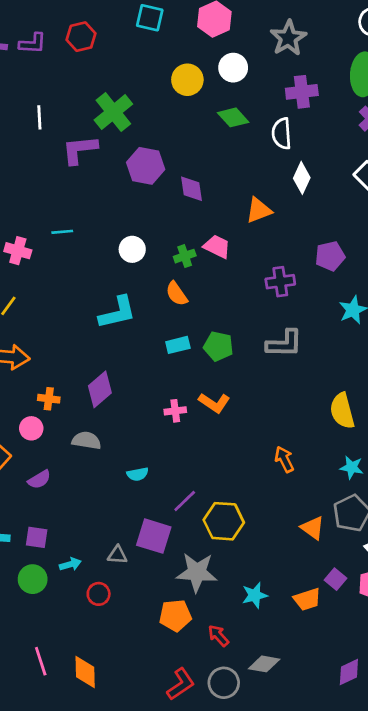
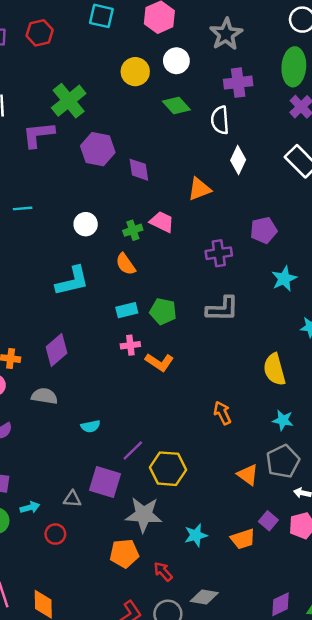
pink cross: (175, 411) -> (130, 345), moved

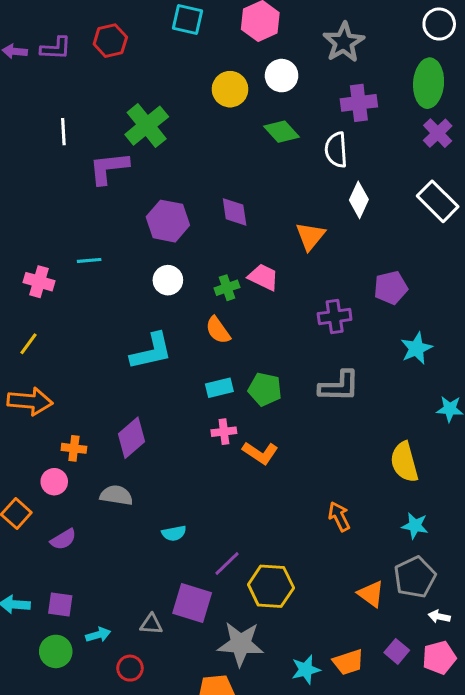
purple hexagon: (98, 149) -> (168, 221), moved
orange triangle: (199, 189) -> (310, 236), turned -30
orange trapezoid: (243, 539) -> (348, 662), moved

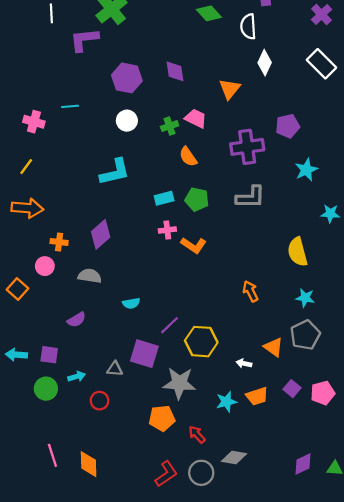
purple cross: (335, 317) -> (247, 147), size x1.4
orange semicircle: (218, 330) -> (188, 157), moved
purple semicircle: (63, 539) -> (77, 320), moved
white arrow: (439, 617) -> (244, 363), moved

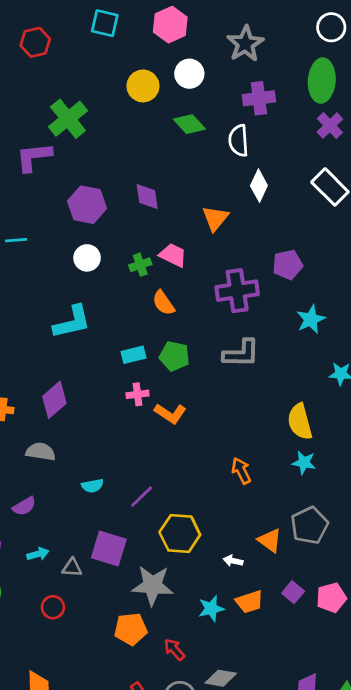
cyan star: (305, 298) -> (304, 463), moved
purple line: (170, 325) -> (142, 497), moved
cyan arrow: (77, 377) -> (38, 554), moved

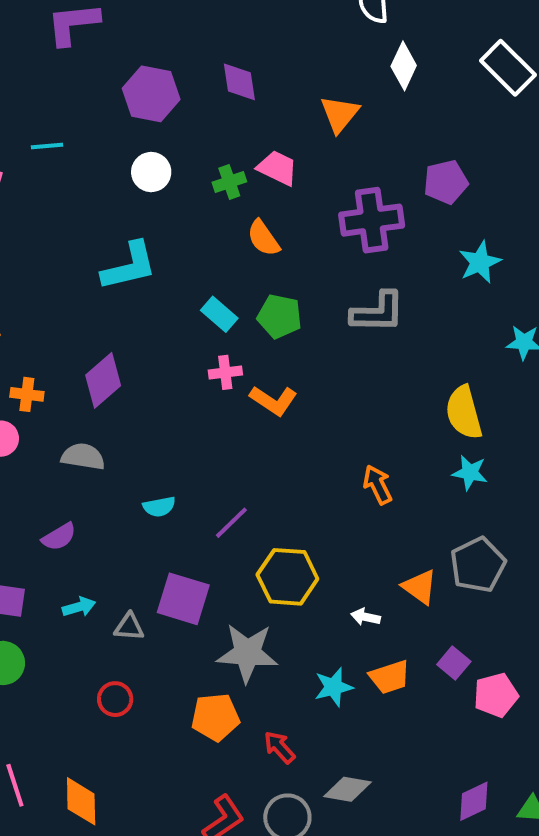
cyan rectangle: (133, 355) -> (219, 314), turned 55
pink pentagon: (331, 598) -> (496, 695), moved
red circle: (53, 607) -> (115, 699), moved

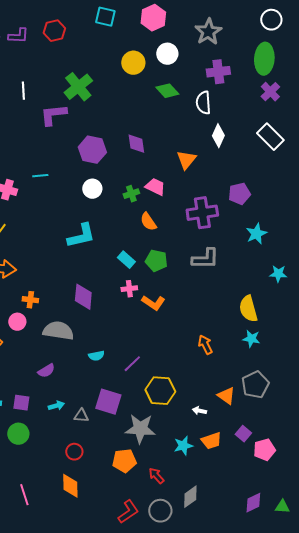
purple diamond: (103, 380) -> (83, 297), moved, turned -44
gray semicircle: (83, 457) -> (58, 331), size x1.4
gray diamond: (348, 789) -> (190, 497), turned -45
orange diamond: (81, 801) -> (70, 486), moved

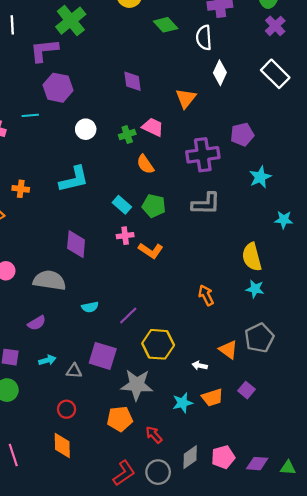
purple hexagon: (92, 150) -> (58, 88), moved
orange cross: (30, 300) -> (21, 189), moved
pink pentagon: (264, 450) -> (223, 457), moved
purple diamond: (253, 503) -> (257, 464), turned 30

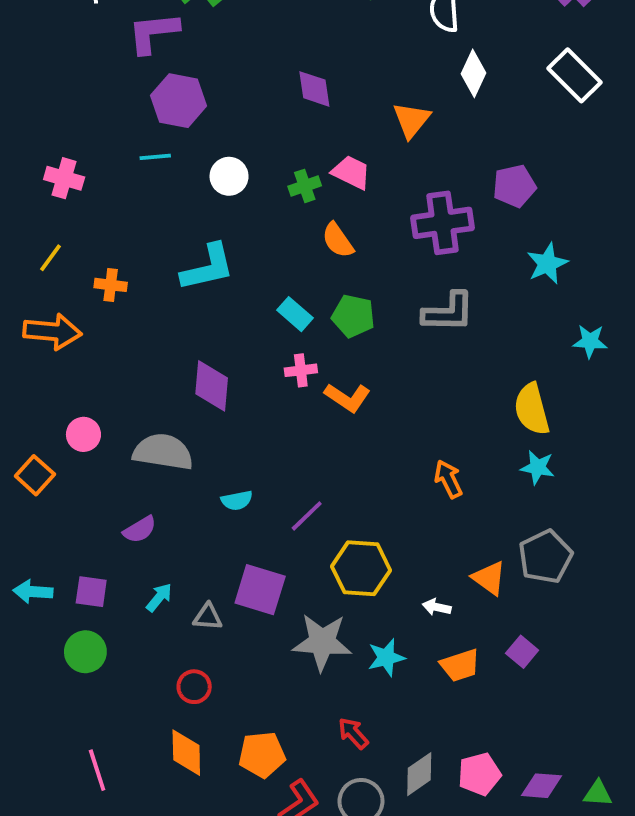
cyan line: (30, 115) -> (155, 157), moved
cyan arrow: (47, 360) -> (159, 597), turned -35
cyan star: (183, 403) -> (386, 658), moved
orange pentagon: (120, 419) -> (262, 755), moved

